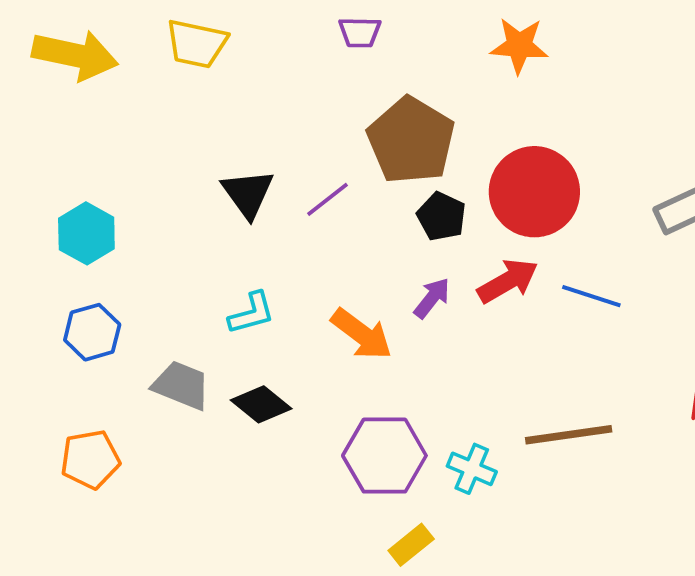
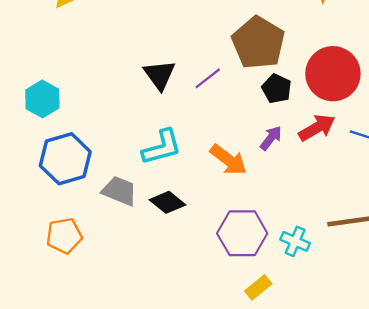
cyan hexagon: (86, 233) -> (42, 99), moved
cyan L-shape: (252, 313) -> (162, 147), size x1.4
blue hexagon: (92, 332) -> (65, 159), size x1.5

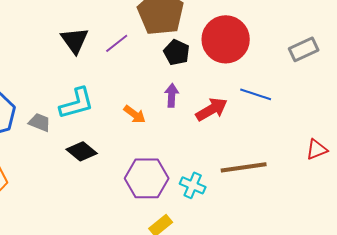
red arrow: (317, 128) -> (212, 109), moved
purple arrow: (271, 138) -> (172, 95), turned -35
orange arrow: (228, 160) -> (135, 114), size x0.7
gray trapezoid: (119, 191) -> (40, 122), moved, size x0.7

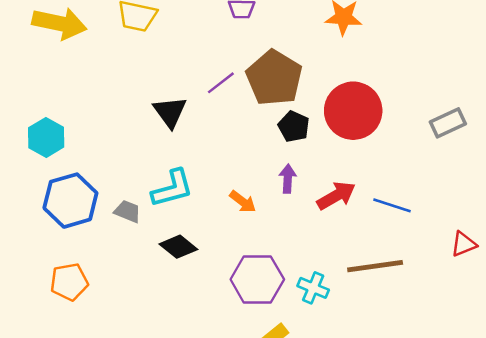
purple line: (117, 43) -> (221, 83), moved
blue line: (256, 94) -> (392, 205), moved

